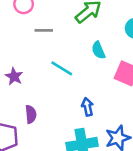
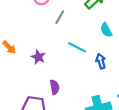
gray line: (44, 30) -> (60, 17), turned -56
blue arrow: (87, 107) -> (101, 61), moved

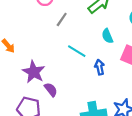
purple star: (38, 57) -> (34, 72), moved, size x1.5
purple semicircle: (55, 87) -> (51, 90), turned -32

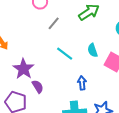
cyan semicircle: (107, 36) -> (93, 50), moved
blue arrow: (100, 67) -> (82, 83), moved

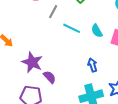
cyan line: (65, 54) -> (72, 28), moved

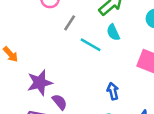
cyan semicircle: (97, 31) -> (113, 32), moved
purple star: (32, 62) -> (40, 83), turned 30

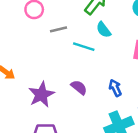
gray line: (70, 23) -> (59, 29), turned 56
purple semicircle: (60, 102) -> (79, 87), moved

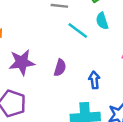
purple semicircle: (79, 87) -> (60, 68), turned 49

